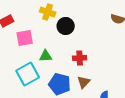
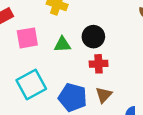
black circle: (66, 26) -> (93, 37), moved
green triangle: (46, 56) -> (62, 44), moved

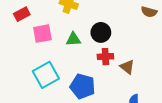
brown triangle: (104, 95) -> (127, 67), moved, turned -35

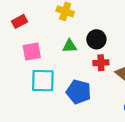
pink square: (42, 34) -> (32, 52), moved
cyan square: (46, 75) -> (43, 81), turned 30

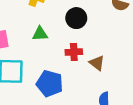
black circle: (96, 39) -> (76, 18), moved

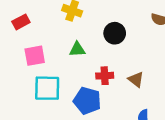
red cross: (74, 52) -> (105, 76), moved

